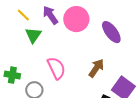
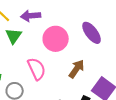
purple arrow: (50, 15) -> (31, 16), turned -60
pink circle: (76, 19) -> (56, 39), moved

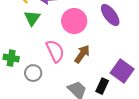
brown arrow: (77, 69) -> (82, 54), moved

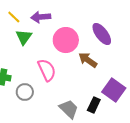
brown arrow: (82, 54) -> (88, 60), moved, turned -90

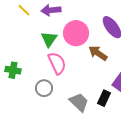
green triangle: (24, 37) -> (49, 39), moved
gray circle: (25, 92) -> (44, 88), moved

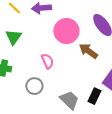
green triangle: (49, 39) -> (13, 37), moved
pink semicircle: (57, 63) -> (47, 61), size x0.7

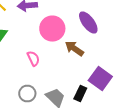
gray circle: (34, 86) -> (27, 94), moved

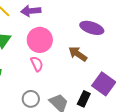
purple ellipse: (88, 22) -> (92, 28), turned -35
pink circle: (52, 28) -> (40, 40), moved

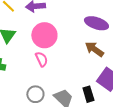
brown arrow: (78, 54) -> (94, 49), moved
black rectangle: (84, 99) -> (88, 94), turned -42

